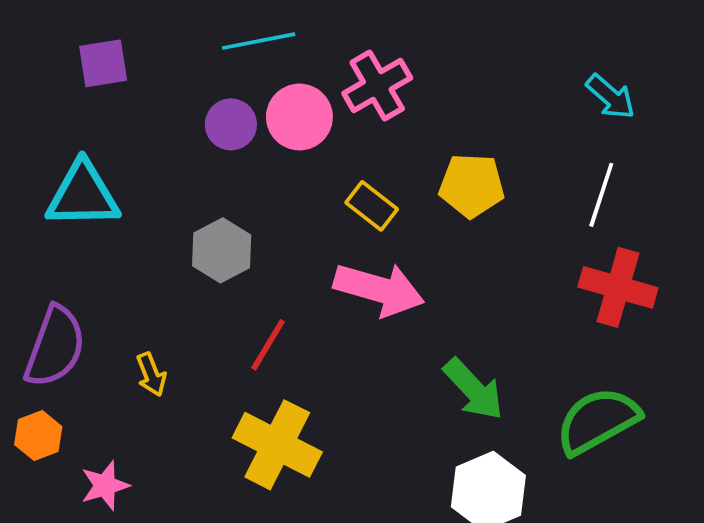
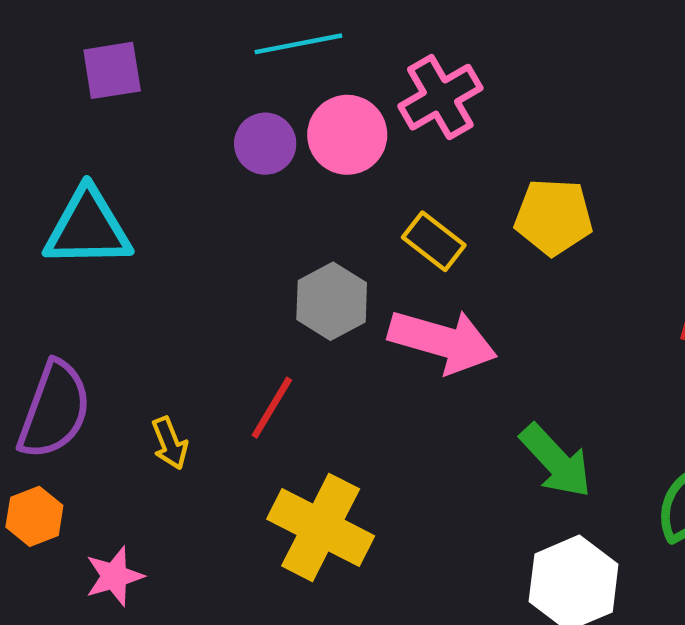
gray hexagon: (222, 250) -> (332, 301), moved
red line: (268, 345) -> (272, 408), moved

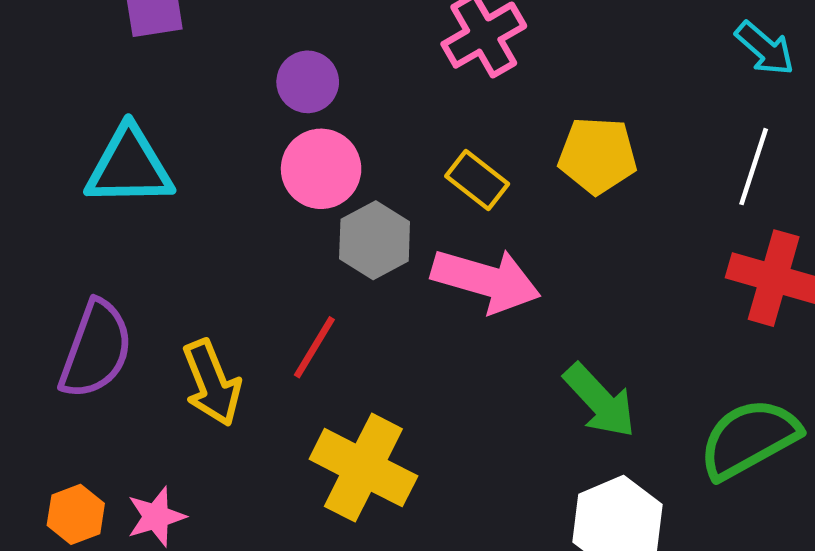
pink circle: (347, 135) -> (321, 169), moved
yellow arrow: (170, 443) -> (212, 383), size x1.6
orange hexagon: (34, 516) -> (76, 514), moved

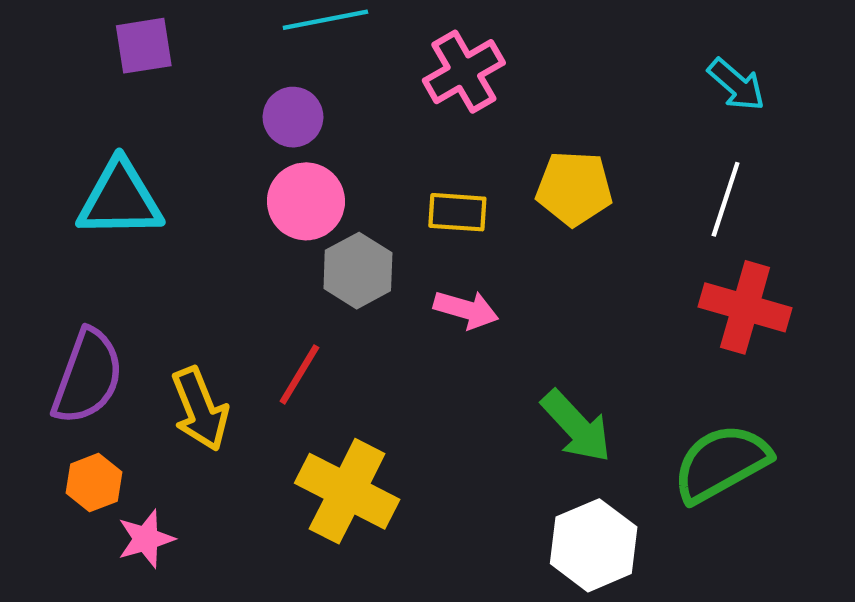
yellow rectangle: (477, 180) -> (457, 212), turned -34
pink arrow: (486, 280) -> (466, 310), size x0.6
orange hexagon: (76, 514) -> (94, 483), moved

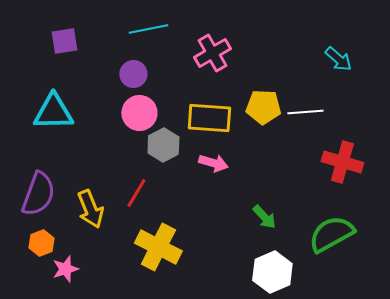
white line: (726, 199) -> (305, 112), moved, turned 68
yellow rectangle: (457, 212) -> (209, 118), size x1.6
green arrow: (576, 426) -> (264, 217), size x0.7

